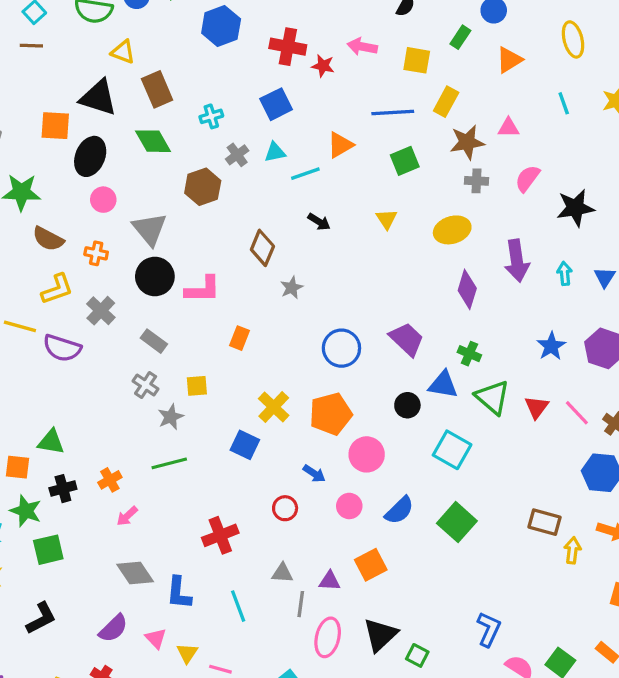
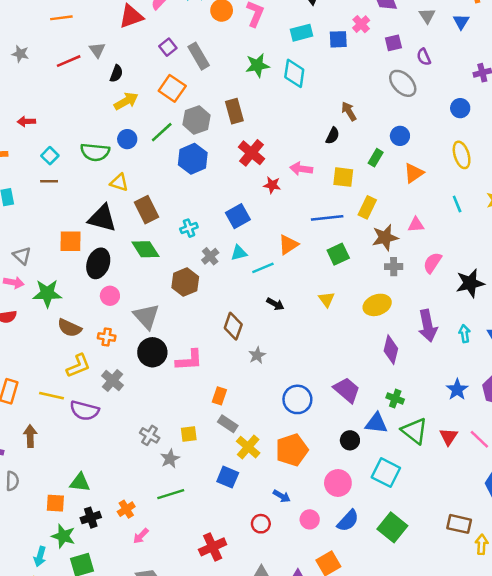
red cross: (288, 47) -> (252, 153), moved, turned 32
gray rectangle: (154, 341) -> (228, 424), moved
pink circle: (367, 454) -> (338, 483), moved

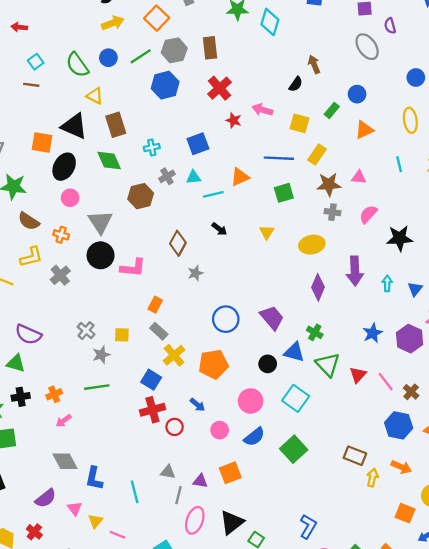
green semicircle: (95, 152) -> (77, 65), turned 40
purple semicircle: (84, 411) -> (28, 334), moved
red cross: (213, 547) -> (152, 410), moved

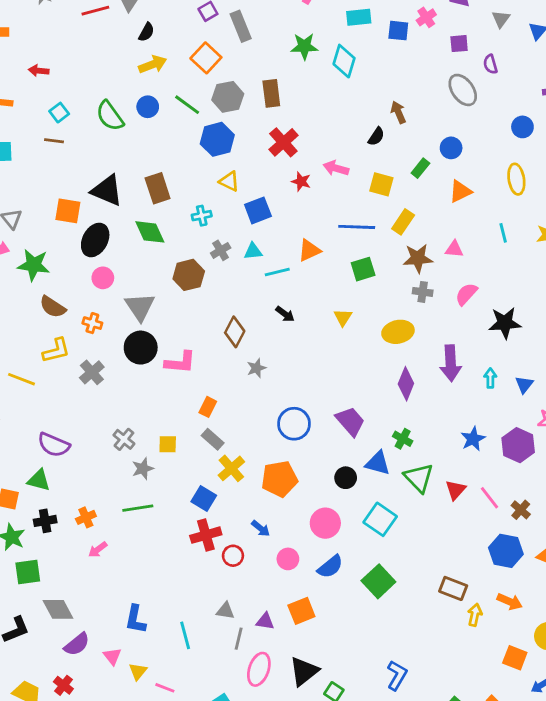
green line: (141, 56) -> (187, 105), turned 70
yellow triangle: (95, 96) -> (229, 181), moved
gray diamond: (65, 461) -> (58, 609), moved

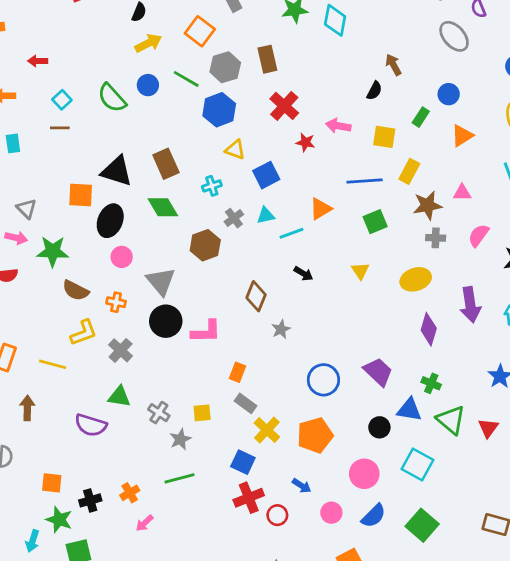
green triangle: (39, 480) -> (119, 397), moved

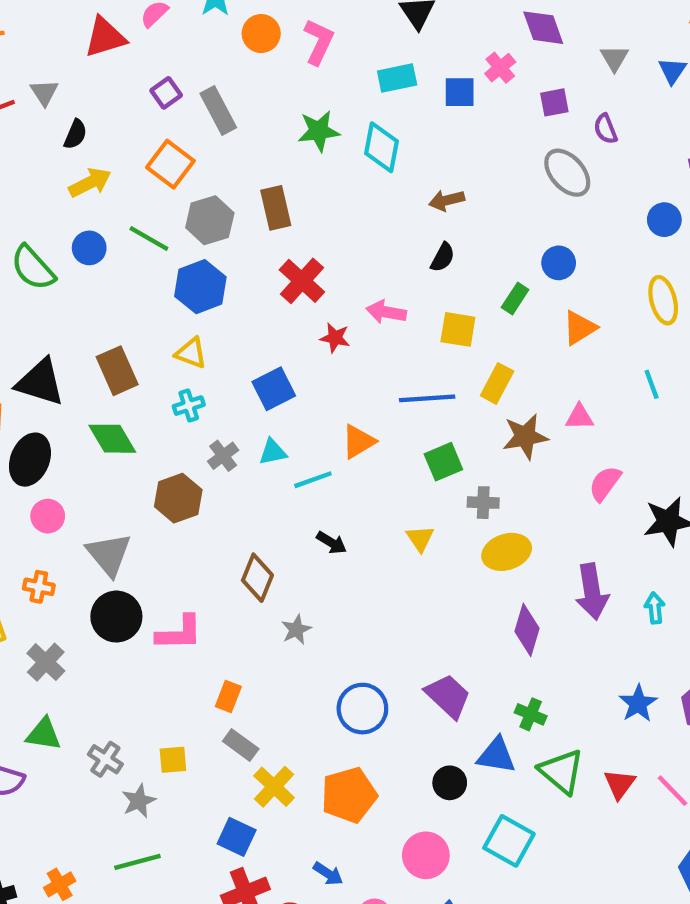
brown arrow: (393, 65) -> (447, 200), moved, turned -75
yellow triangle: (235, 150) -> (191, 353), moved
gray cross: (436, 238) -> (483, 503), moved

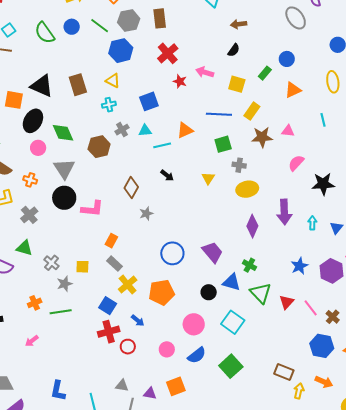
green diamond: (112, 439) -> (63, 133), moved
blue arrow: (328, 874) -> (138, 320), moved
orange cross: (60, 884) -> (35, 303), moved

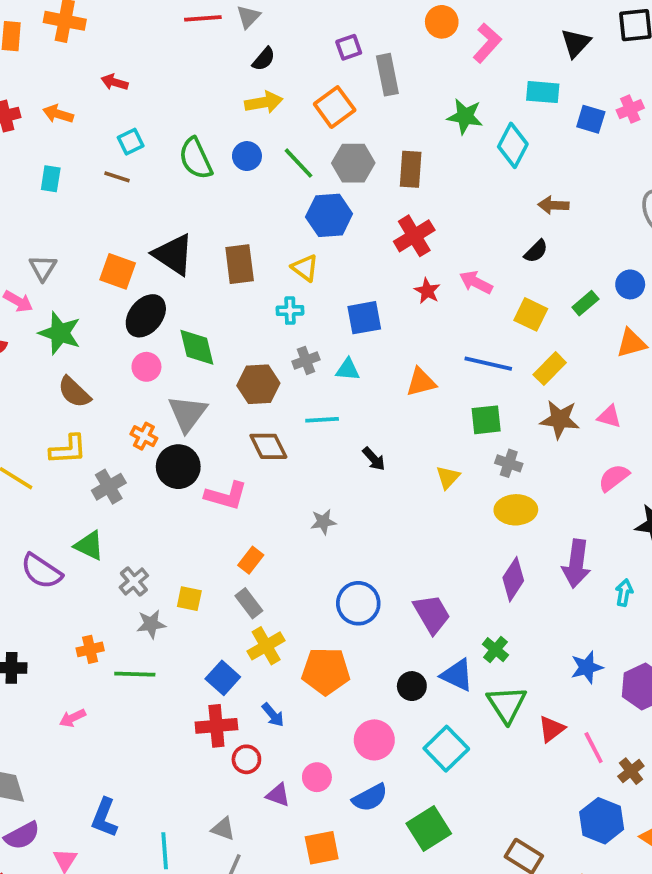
cyan line: (162, 145) -> (322, 420), moved
orange cross: (30, 180) -> (144, 436), moved
brown diamond: (131, 188) -> (268, 446), moved, turned -65
purple triangle: (150, 393) -> (278, 795), moved

